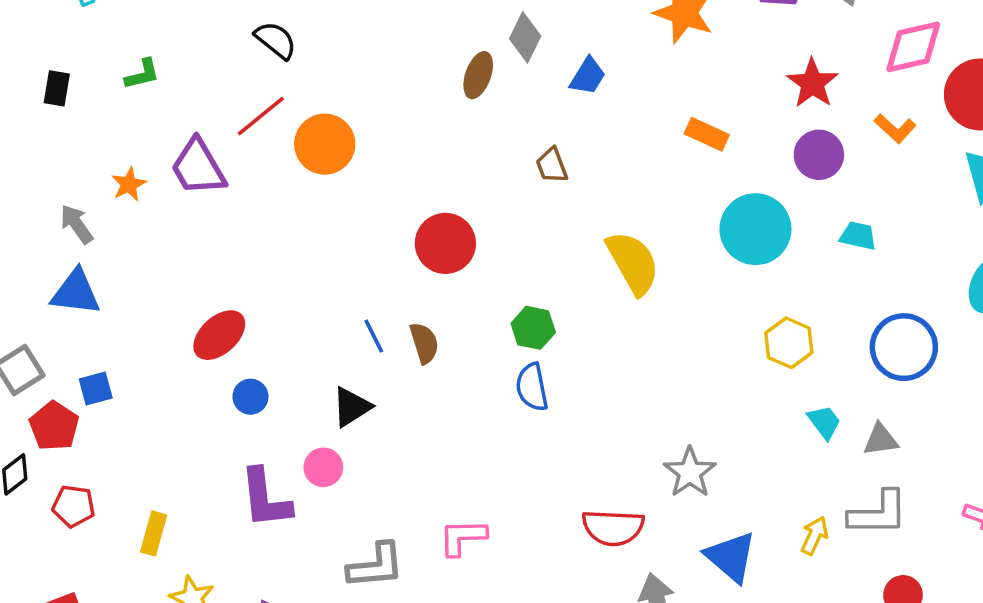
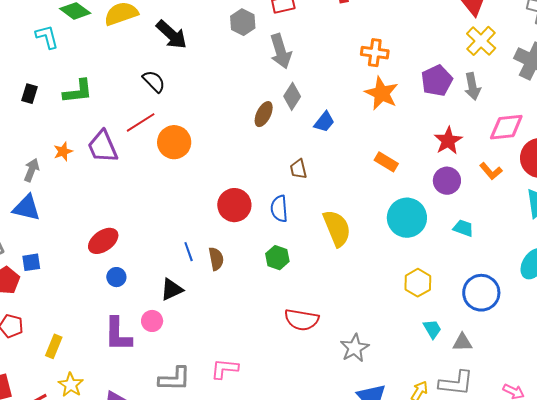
green L-shape: (142, 74) -> (78, 91), size x1.5
gray arrow: (77, 224) -> (32, 170), turned 50
blue semicircle: (532, 387) -> (279, 209), moved
red semicircle: (613, 528) -> (302, 320), moved

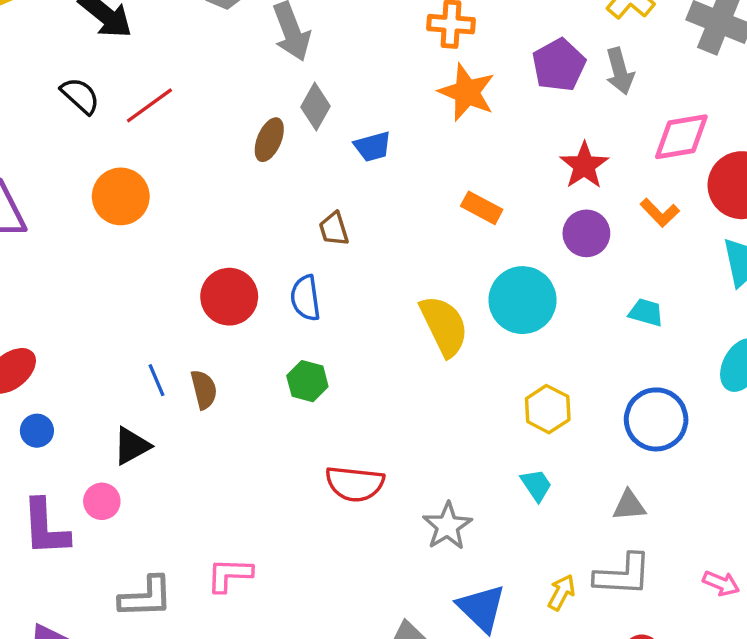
red line: (141, 122) -> (149, 105), moved
blue trapezoid: (324, 122) -> (373, 147), turned 40
yellow semicircle: (337, 228) -> (444, 326), moved
cyan trapezoid: (463, 228) -> (646, 312), moved
cyan trapezoid: (432, 329) -> (536, 485), moved

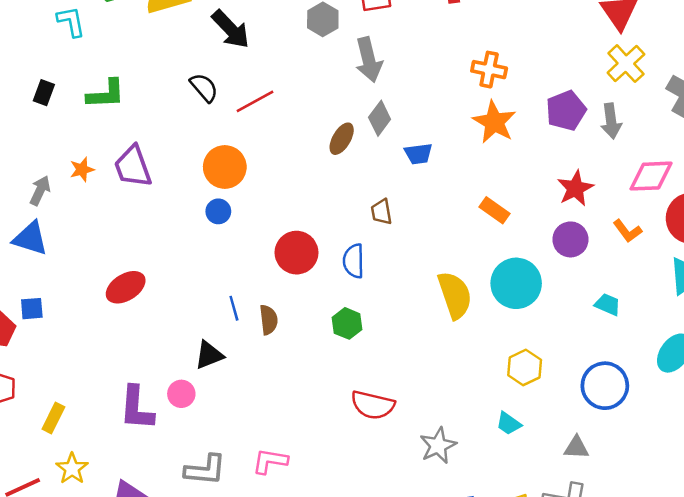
blue circle: (37, 431) -> (218, 211), moved
cyan trapezoid: (536, 485) -> (509, 423), turned 152

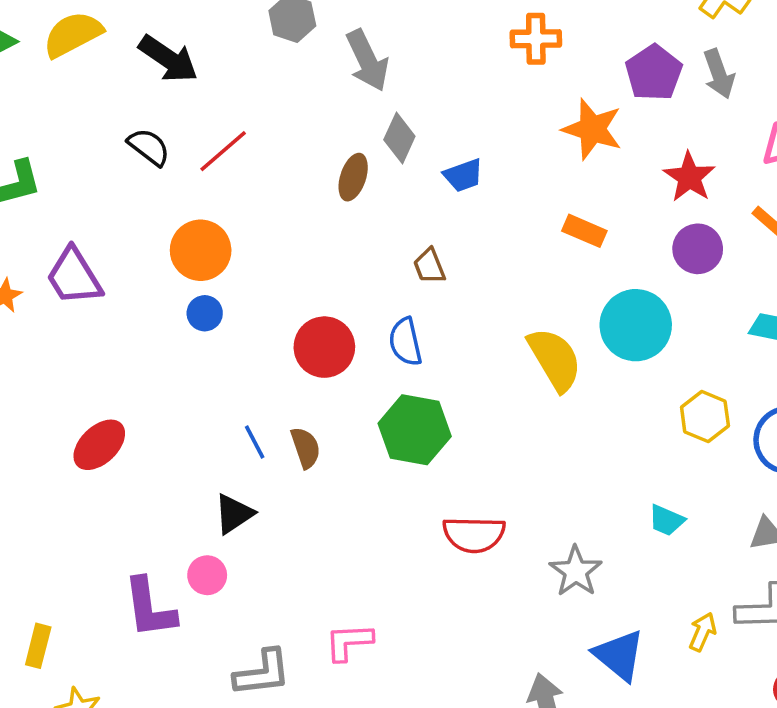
orange star: (494, 122) -> (592, 129), moved
green hexagon: (347, 323) -> (415, 430), size x1.6
yellow hexagon: (525, 367) -> (705, 416), moved

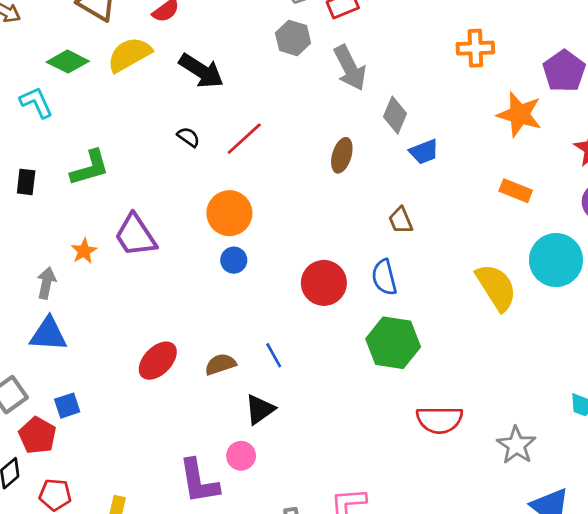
gray diamond: (399, 138) -> (395, 115), moved
black semicircle: (149, 147) -> (188, 137), size x0.7
brown semicircle: (306, 448) -> (220, 364), moved, turned -88

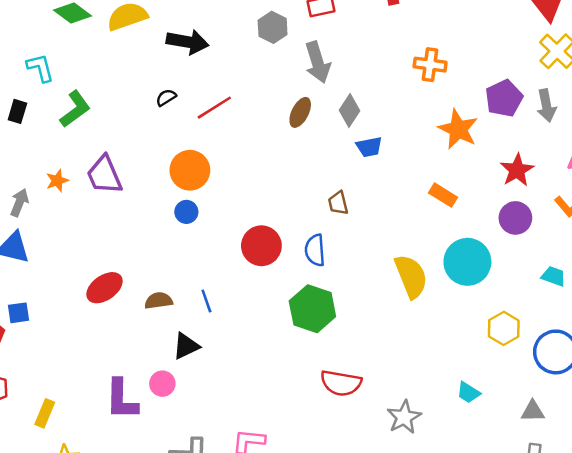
black arrow: (201, 71) -> (187, 42), turned -33
cyan L-shape: (36, 102) -> (40, 68), moved
black semicircle: (188, 137) -> (166, 98), turned -78
brown ellipse: (342, 155) -> (300, 112), moved
green L-shape: (90, 168) -> (75, 109), turned -30

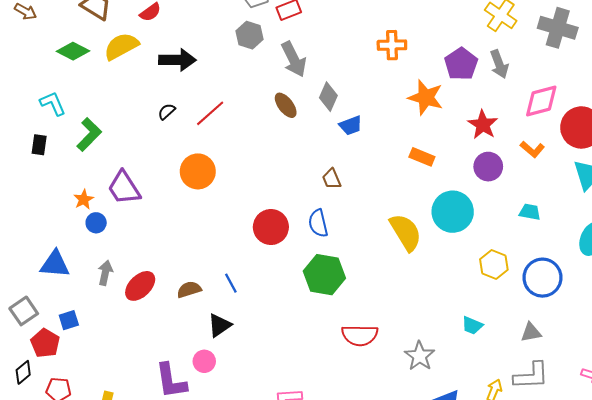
brown ellipse: (300, 112) -> (286, 105), turned -55
gray arrow: (19, 203) -> (105, 273), moved
blue circle: (186, 212) -> (96, 223), moved

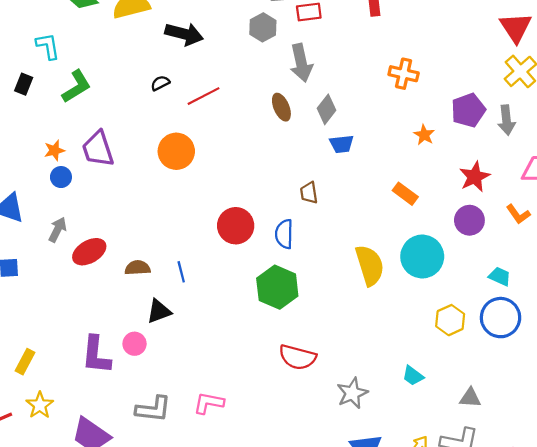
orange star: (426, 97) -> (424, 135), size x0.6
blue circle: (542, 278) -> (501, 318), moved

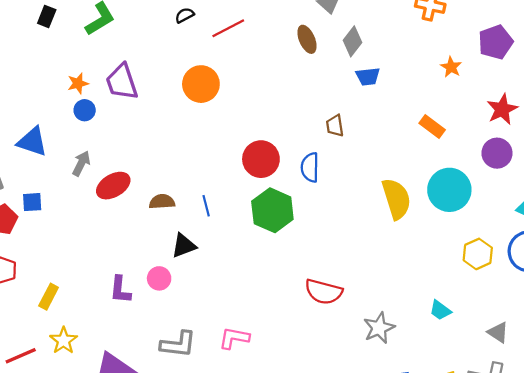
green hexagon: (277, 287) -> (272, 210), moved
purple L-shape: (96, 355) -> (120, 290), size x0.7
gray triangle: (470, 398) -> (498, 332), turned 30

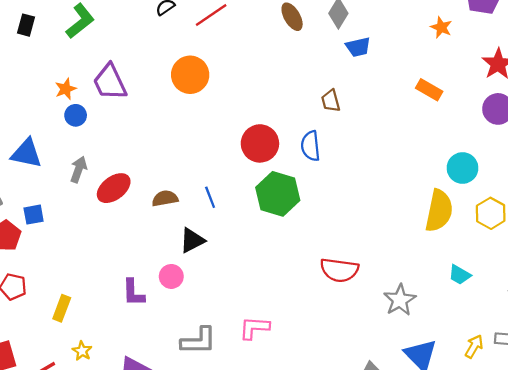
cyan circle: (449, 190) -> (463, 168), moved, size x0.7
yellow semicircle: (396, 199) -> (439, 211), moved, turned 36
yellow star: (64, 341) -> (82, 351), size x0.7

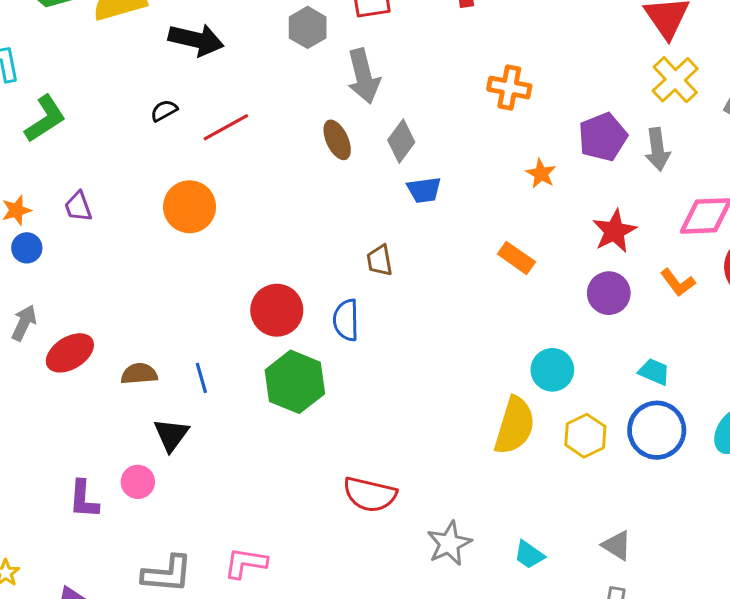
purple trapezoid: (110, 82) -> (78, 207), size x0.6
black triangle: (192, 240) -> (171, 435), turned -32
cyan trapezoid: (460, 275) -> (529, 555), moved

